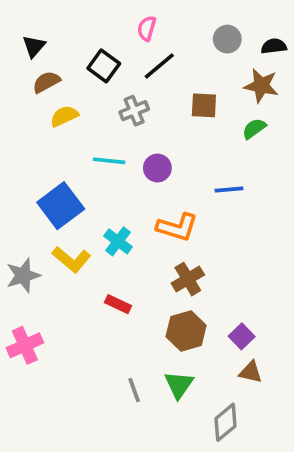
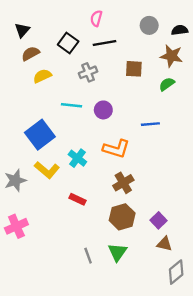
black line: (159, 66) -> (104, 43), turned 30
gray diamond: (225, 422) -> (176, 272), moved

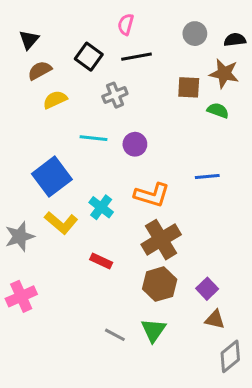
brown square: (134, 69) -> (189, 87), moved
green semicircle: (167, 84) -> (218, 110), turned 56
blue line: (150, 124) -> (207, 177), moved
brown cross: (123, 183) -> (161, 240), size x1.4
gray line: (88, 256) -> (115, 335), turned -42

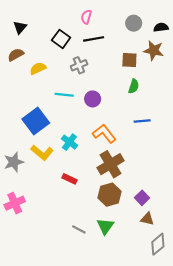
brown semicircle: (40, 70) -> (16, 55), moved
green semicircle: (218, 110) -> (134, 86), moved, turned 88
orange L-shape: (152, 195) -> (104, 134), turned -145

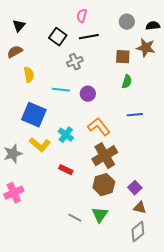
yellow semicircle: (38, 68) -> (29, 75), moved, turned 105
blue square: (36, 121) -> (34, 115), turned -30
gray diamond: (158, 244) -> (138, 232), moved

